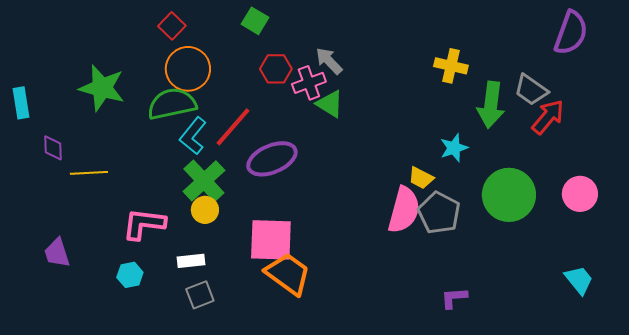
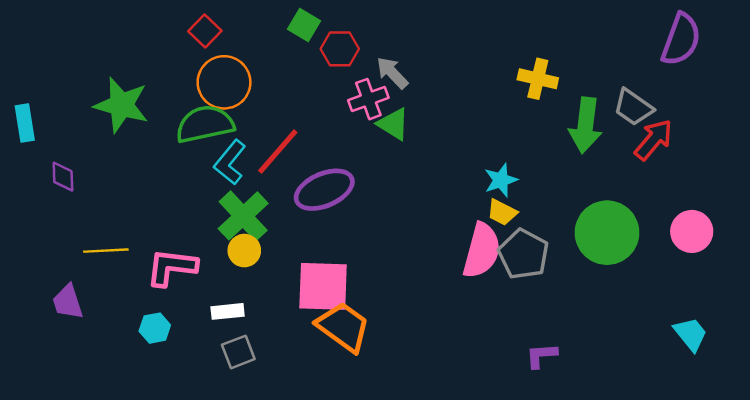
red hexagon: (276, 69) -> (340, 49), moved
cyan star: (454, 148) -> (501, 180), moved
yellow line: (89, 173) -> (106, 251), moved

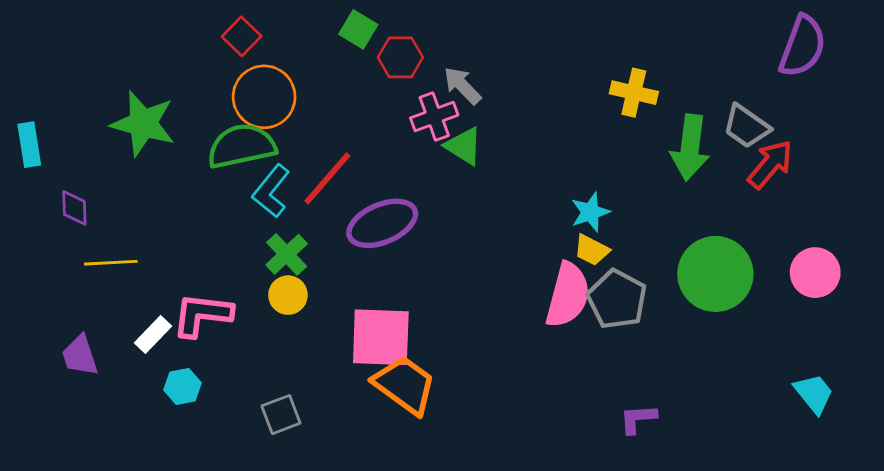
green cross: (243, 216) -> (287, 254), size x0.7
yellow line: (106, 251) -> (111, 263), moved
white rectangle: (228, 311) -> (153, 334), moved, turned -40

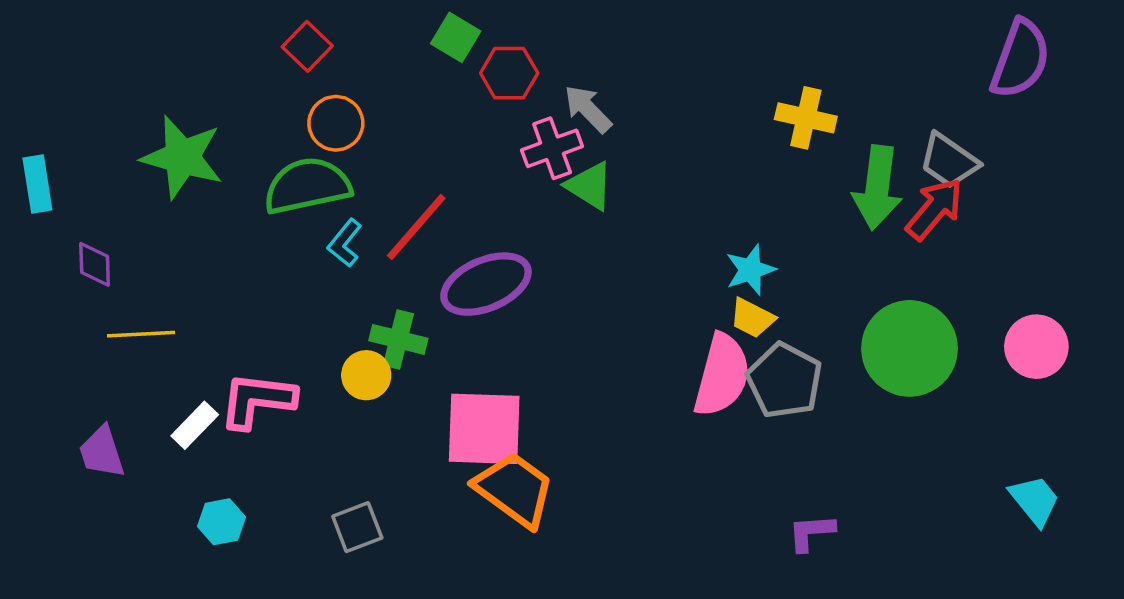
orange circle: (264, 97) -> (336, 123), size x0.7
red arrow: (770, 164) -> (935, 209), moved
cyan L-shape: (271, 191) -> (345, 243), size x0.7
green cross: (287, 254) -> (398, 339), moved, turned -33
cyan hexagon: (183, 386) -> (221, 522), moved

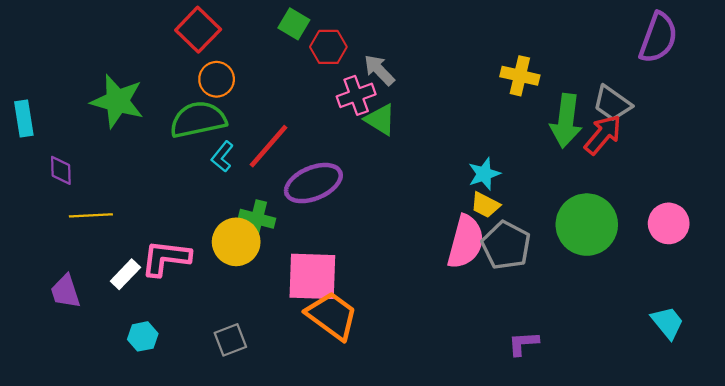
red square: (307, 46) -> (198, 30), size x1.4
yellow circle: (366, 375) -> (236, 242), size x1.5

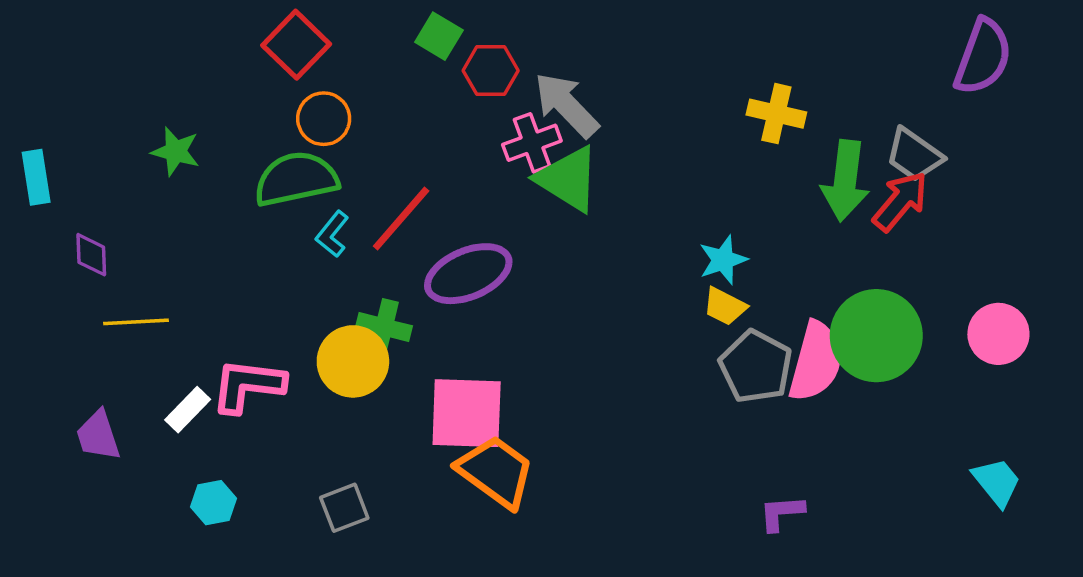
gray arrow: (379, 70) -> (566, 105), size x1.4
green star: (117, 101) -> (176, 151), size x0.6
green triangle: (380, 120) -> (568, 179), size x1.4
pink semicircle: (466, 242) -> (816, 361), moved

